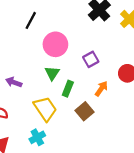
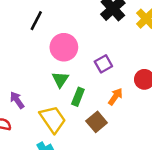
purple arrow: (14, 82) -> (17, 100), moved, turned 35

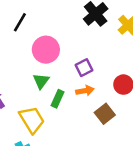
orange arrow: (115, 97) -> (85, 91), moved, turned 42
brown square: (97, 122) -> (105, 114), moved

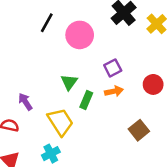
pink circle: (46, 50) -> (80, 35), moved
brown square: (105, 114) -> (139, 130), moved

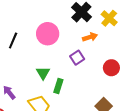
black line: (47, 23) -> (13, 41), moved
orange arrow: (114, 91) -> (90, 37), moved

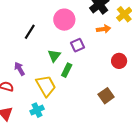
black line: (13, 41) -> (30, 32), moved
purple square: (77, 58) -> (78, 45), moved

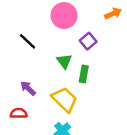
black line: (30, 32) -> (28, 41), turned -63

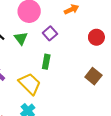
green triangle: (64, 61) -> (21, 38), moved

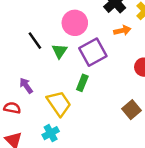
purple square: (50, 33) -> (93, 52), size x1.6

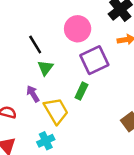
green triangle: (60, 51) -> (45, 68), moved
purple arrow: (26, 86) -> (33, 94), moved

